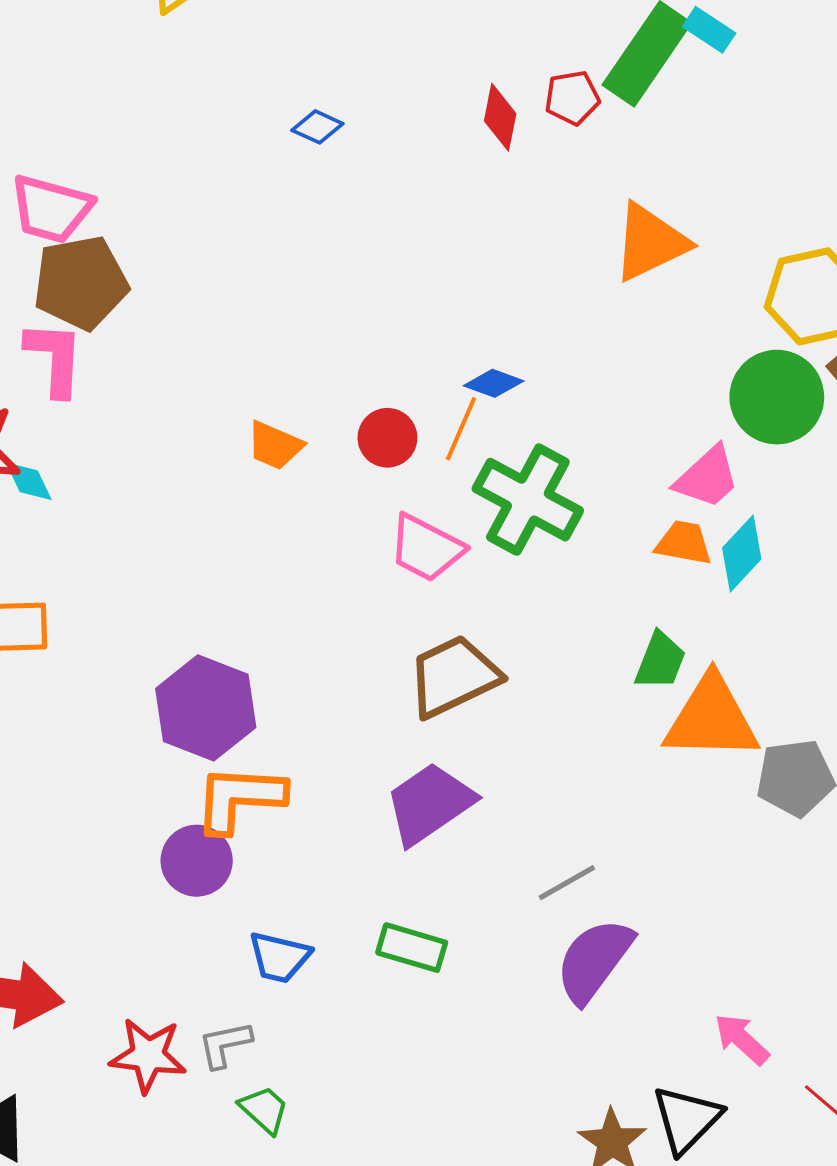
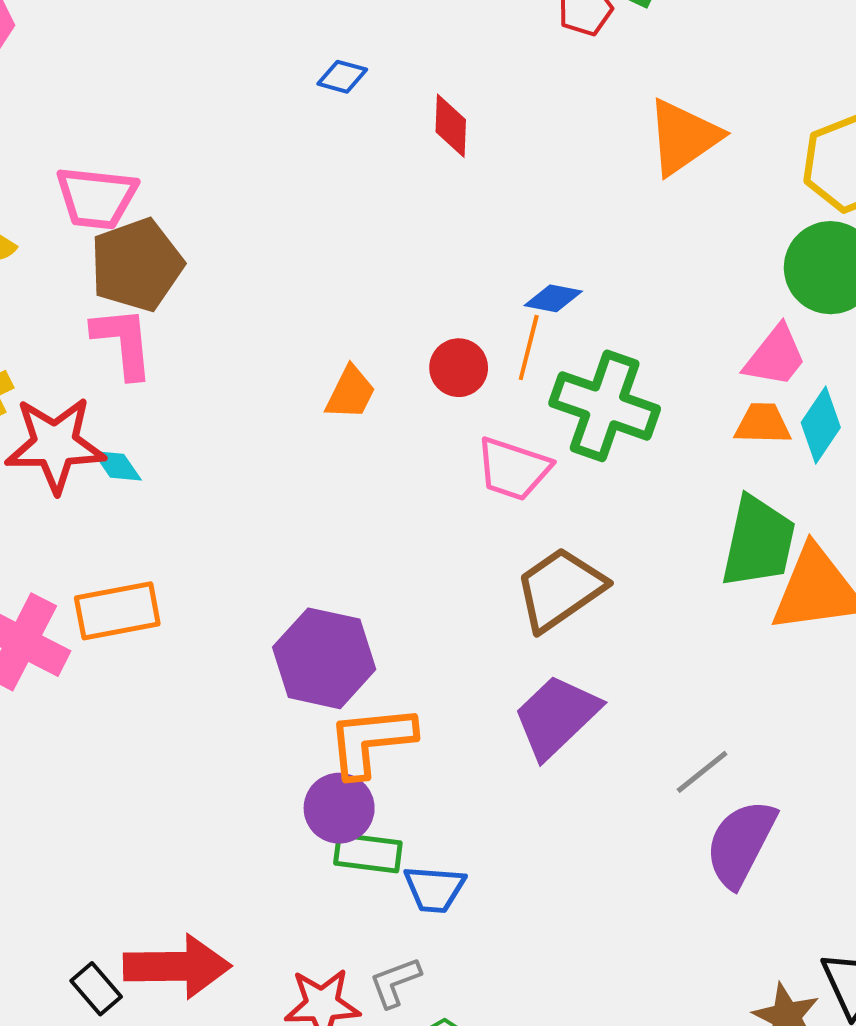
red diamond: (500, 117) -> (451, 126), moved
orange trapezoid: (275, 445) -> (350, 393), turned -78
green trapezoid: (660, 661) -> (758, 542), size x1.6
green rectangle: (412, 948) -> (368, 853), moved

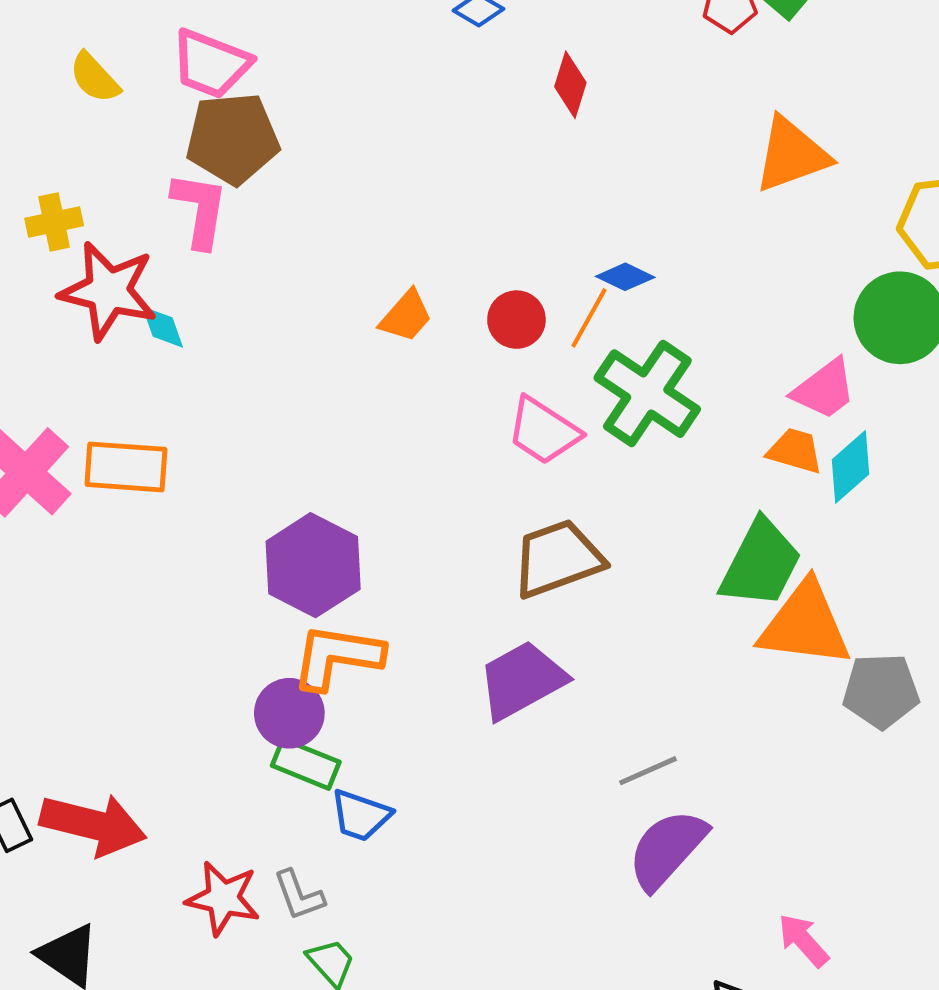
gray L-shape: (395, 982) -> (299, 895), turned -104

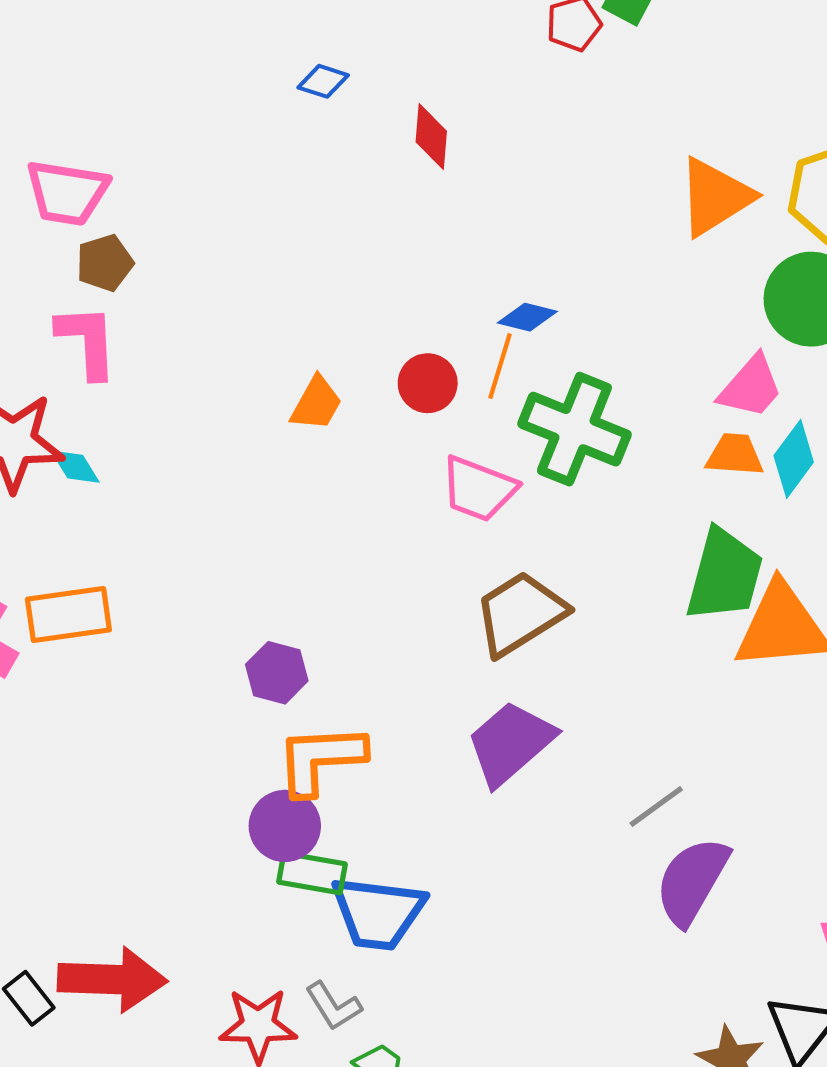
brown pentagon: (233, 139) -> (105, 263), size x0.6
orange triangle: (792, 155) -> (715, 197), moved
purple hexagon: (313, 565) -> (277, 673), size x0.6
blue trapezoid: (361, 815) -> (378, 913), size x1.5

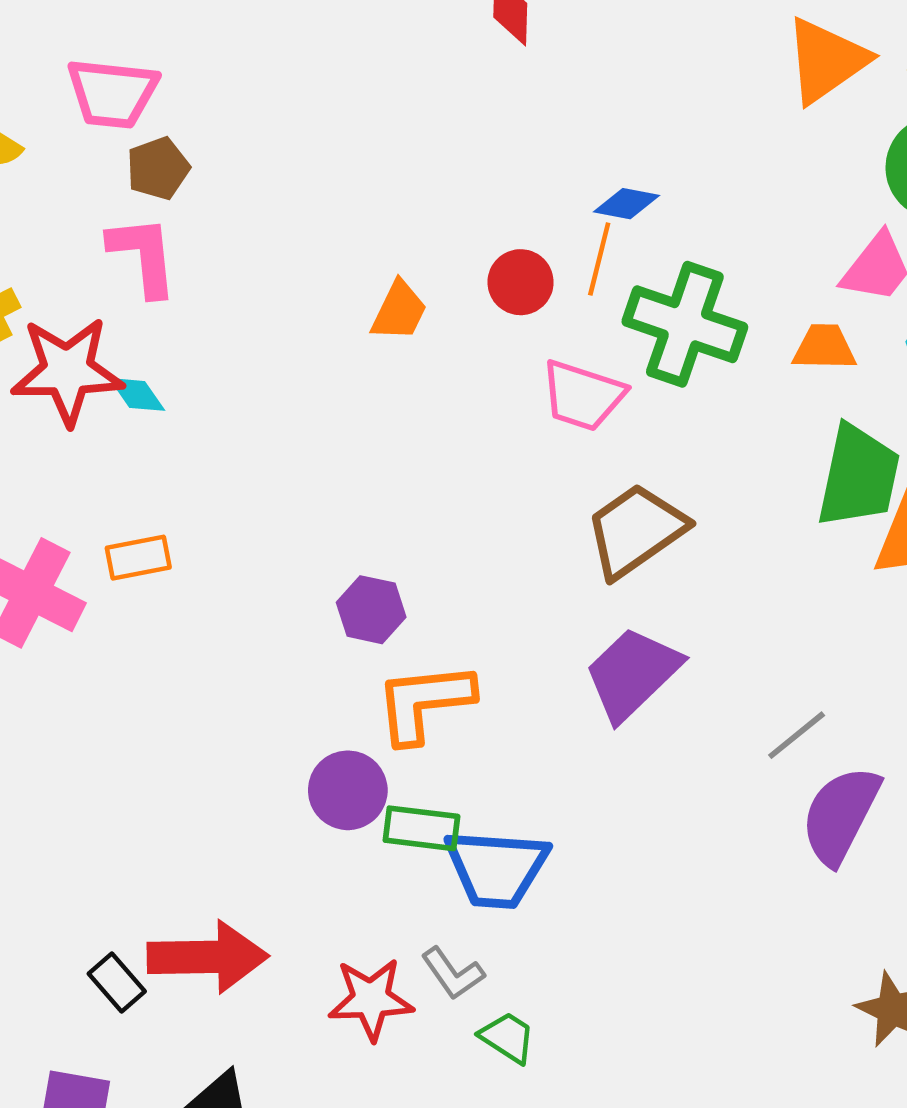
orange trapezoid: (735, 455) -> (824, 347), moved
orange rectangle: (68, 615) -> (138, 558), size x0.7
purple circle: (285, 826) -> (348, 790), moved

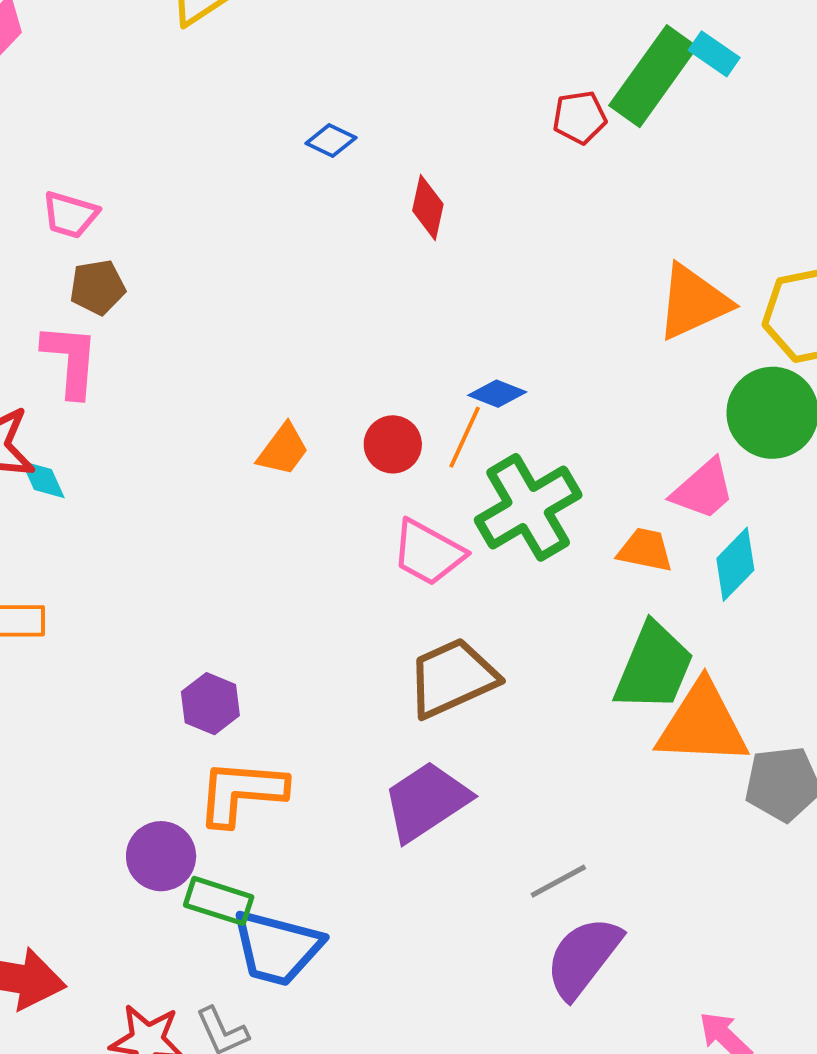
pink trapezoid: (112, 93) -> (70, 215), size x0.7
green cross: (685, 324) -> (528, 507), turned 30

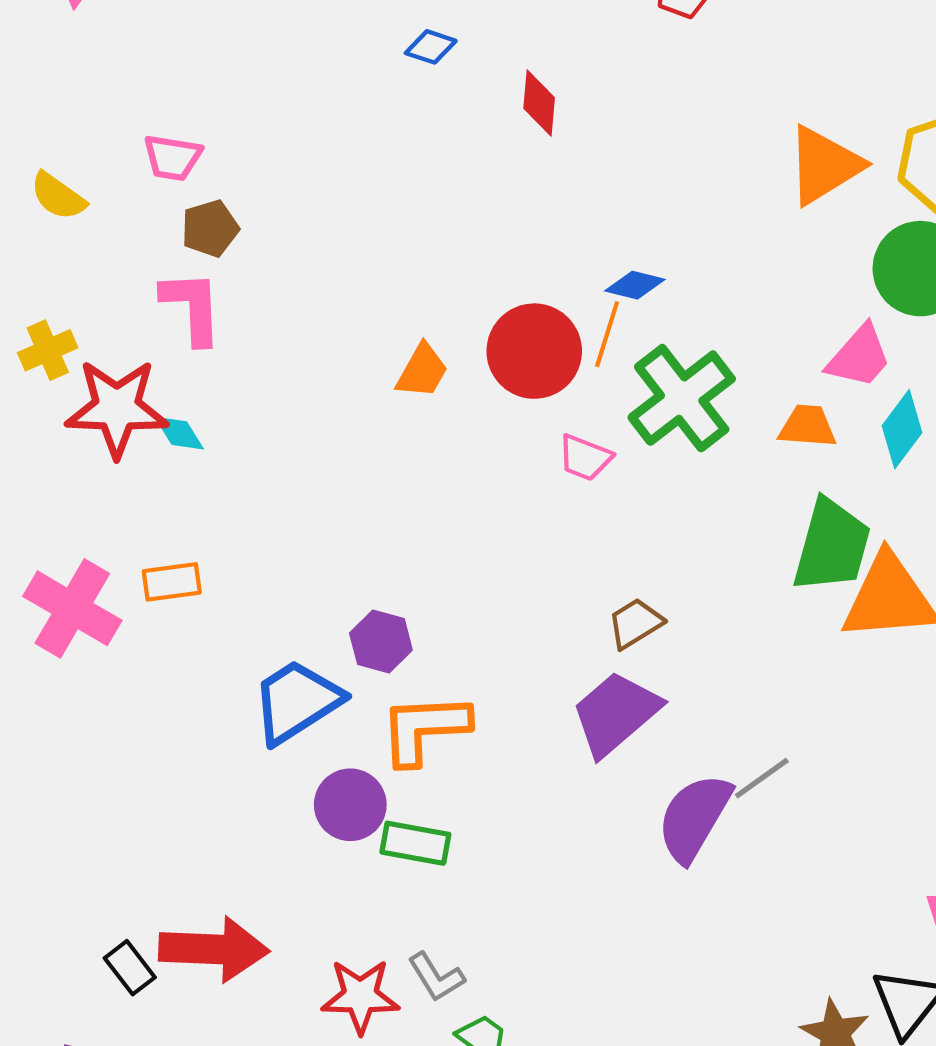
red circle: (393, 444) -> (534, 351), size x1.6
pink trapezoid: (428, 553) -> (585, 458), size x0.7
brown trapezoid: (452, 678) -> (635, 623), moved, size x0.6
blue trapezoid: (277, 948) -> (297, 702), moved, turned 140
purple semicircle: (583, 957) -> (694, 818), moved

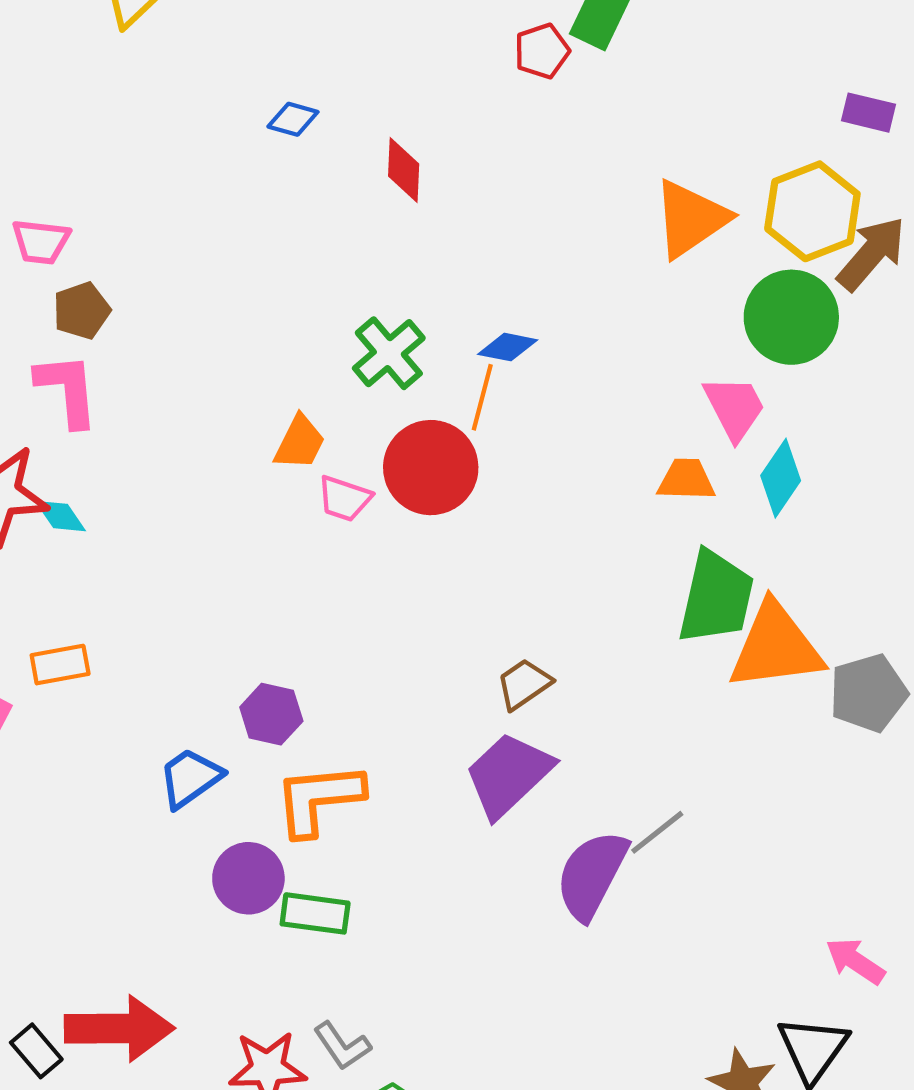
red circle: (534, 351) -> (431, 468), moved
pink trapezoid: (859, 357) -> (734, 408), turned -66
green cross: (682, 398) -> (389, 353), moved, size x0.7
pink trapezoid: (585, 458) -> (344, 499), moved
blue trapezoid: (297, 702) -> (190, 778), size x0.7

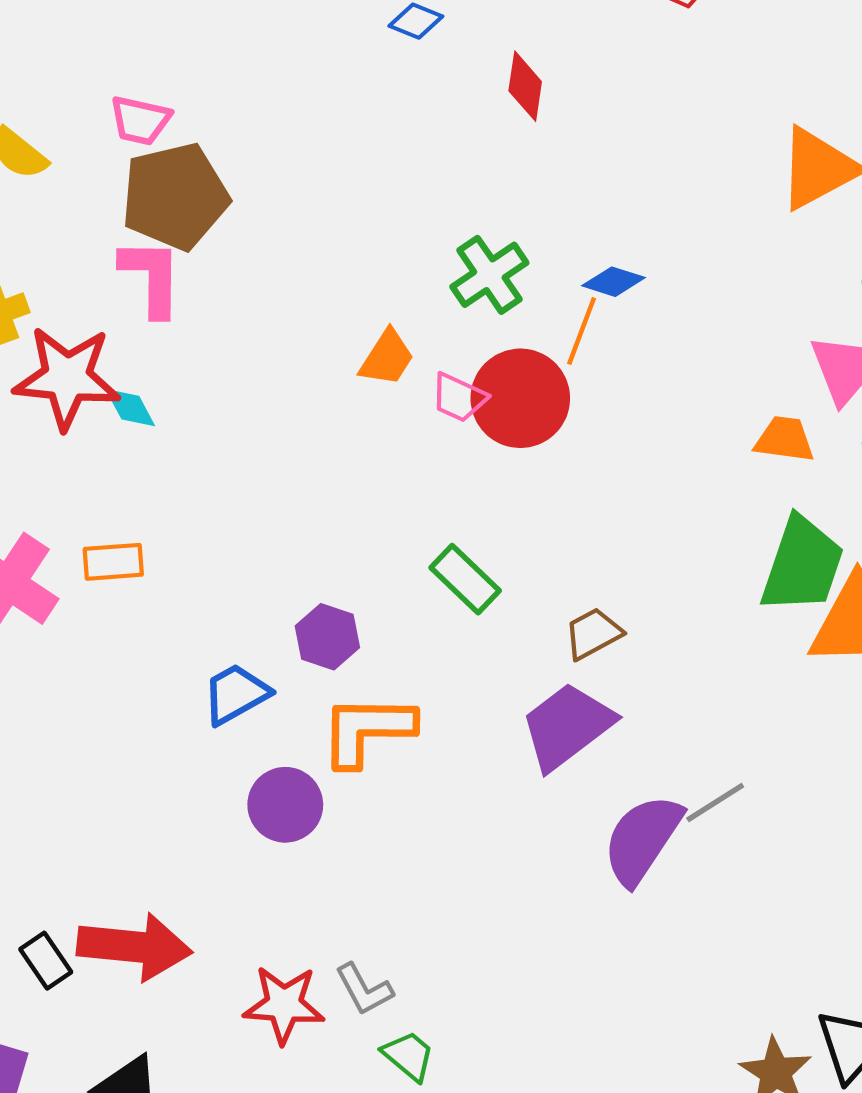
brown pentagon: (82, 311) -> (175, 196), size x1.8
pink trapezoid: (344, 499) -> (459, 398), moved
green rectangle: (315, 913) -> (465, 579), moved, turned 30

